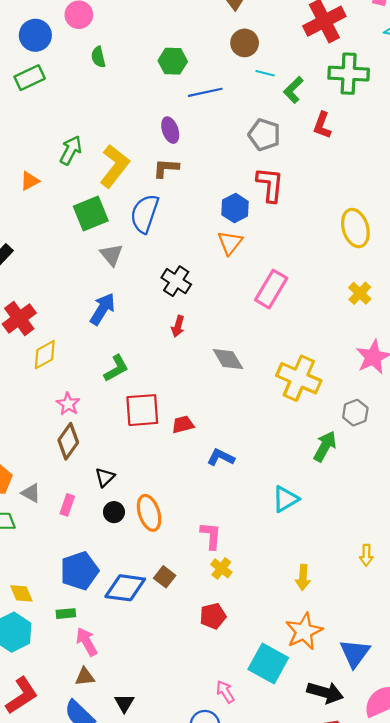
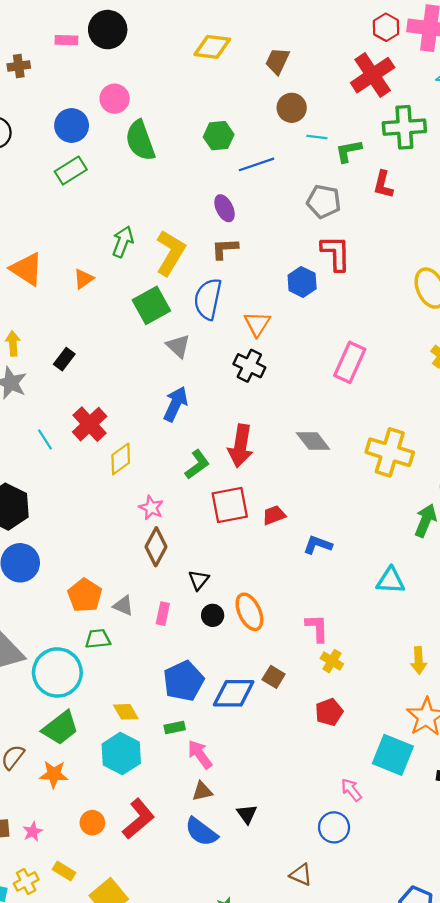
green semicircle: (98, 57) -> (140, 141), size x1.8
green L-shape: (293, 90) -> (349, 151), turned 40
orange triangle: (230, 243) -> (257, 324), moved
red arrow: (178, 326) -> (240, 446), moved, size x1.8
cyan triangle: (285, 499) -> (391, 581), turned 40

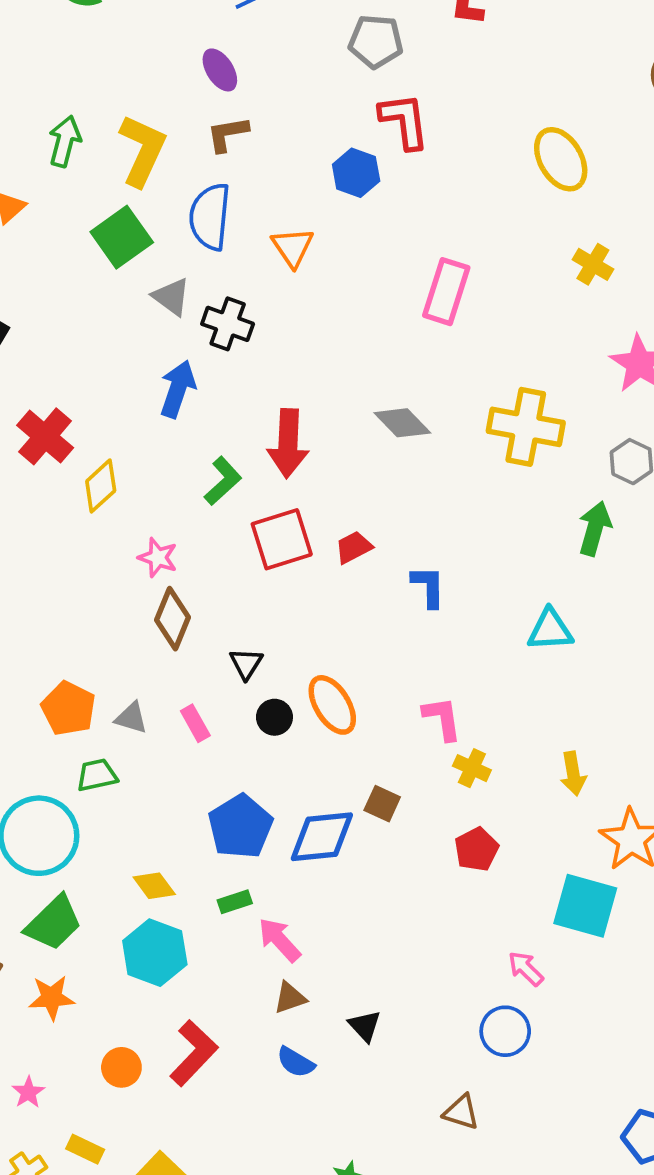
black cross: (249, 366) -> (228, 324), moved
blue L-shape: (318, 545) -> (428, 586), turned 76
pink rectangle: (163, 614) -> (195, 723), turned -35
yellow arrow: (419, 661) -> (573, 774), moved
blue semicircle: (201, 832) -> (296, 1062), size x0.7

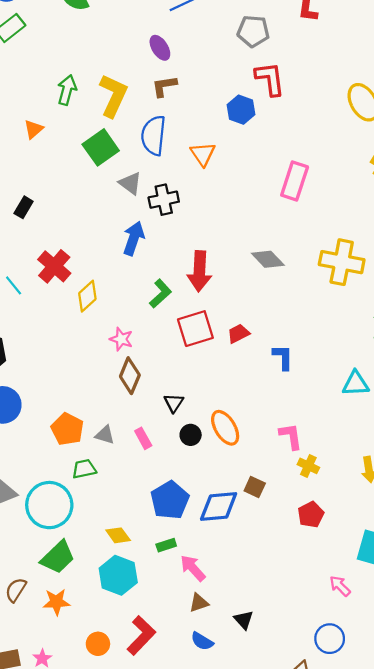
black cross: (228, 324) -> (164, 200), turned -32
blue circle: (505, 1031) -> (330, 639), moved

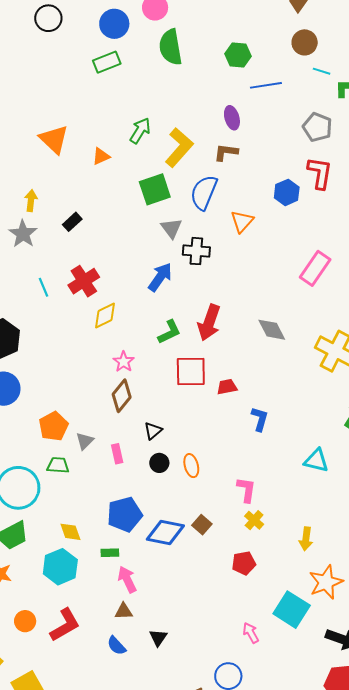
orange ellipse: (225, 428) -> (191, 466), size x0.7
gray triangle: (105, 435) -> (85, 441), turned 42

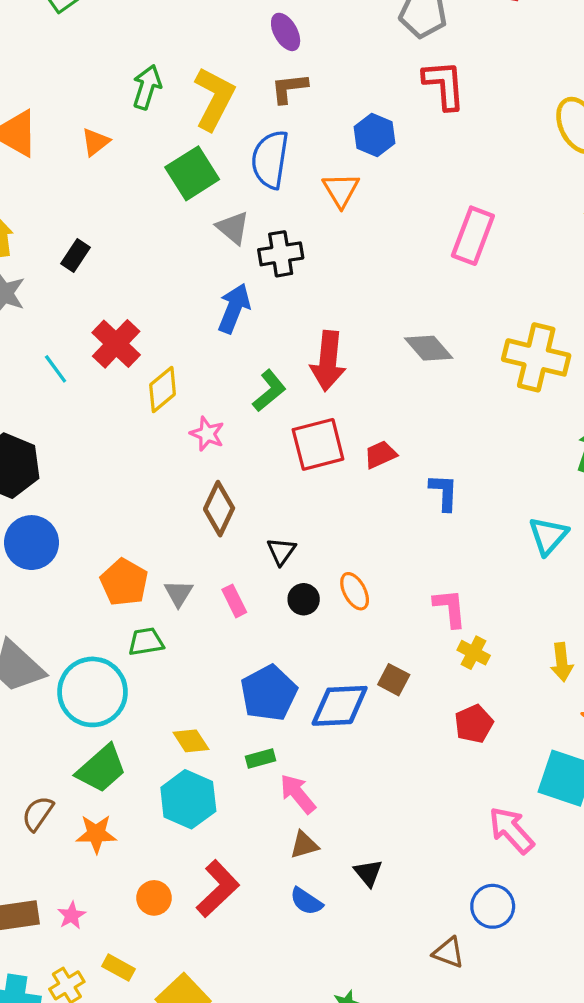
blue hexagon: (287, 192) -> (374, 135), moved
pink star: (124, 362) -> (207, 434), moved
cyan triangle: (316, 461) -> (548, 536), turned -48
pink arrow: (251, 633) -> (511, 830), size x1.5

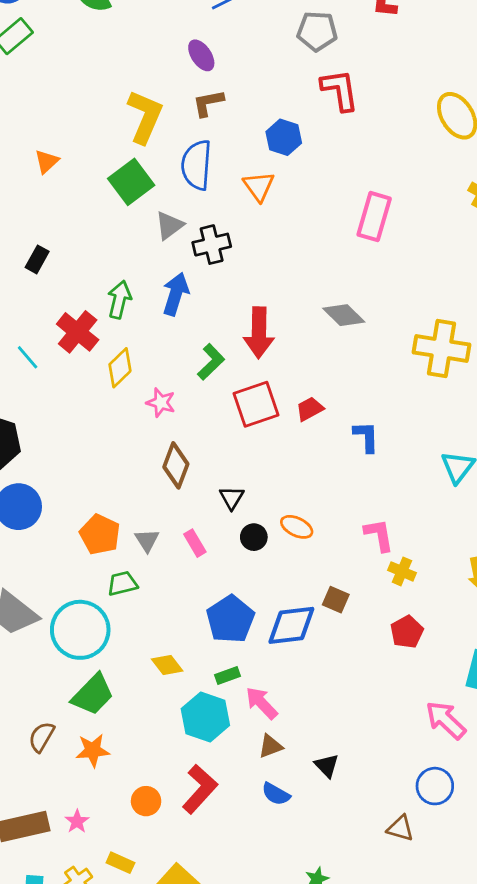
green arrow: (147, 87) -> (119, 300), moved
gray triangle: (233, 228) -> (169, 225), turned 48
yellow cross: (536, 357) -> (442, 348), moved
orange ellipse: (355, 591) -> (297, 527), turned -32
cyan hexagon: (188, 799) -> (205, 717), moved

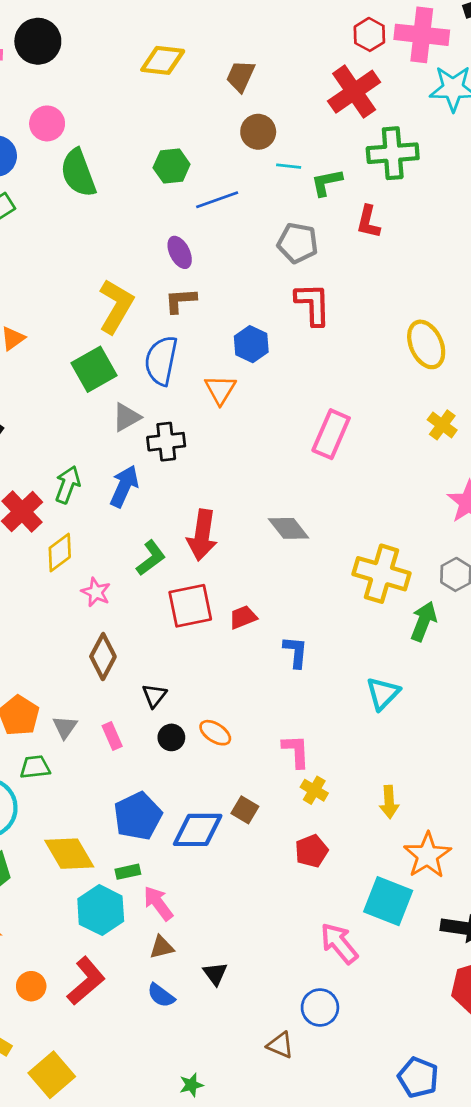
yellow diamond: (167, 665) -> (69, 854), size x1.6

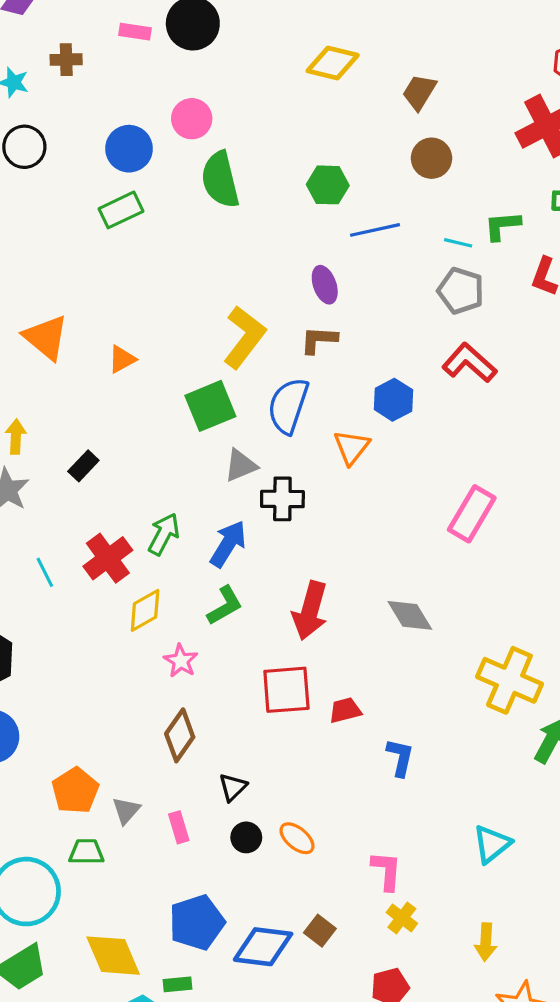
cyan line: (289, 166) -> (458, 243), moved
red L-shape: (313, 304) -> (469, 363), turned -54
green L-shape: (151, 558) -> (225, 606), moved
cyan triangle: (383, 693) -> (492, 844), moved

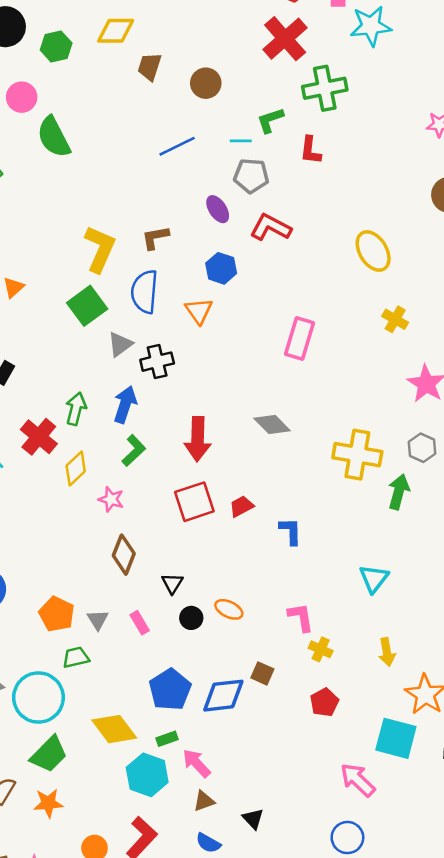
brown trapezoid: (419, 92) -> (150, 67), moved
green hexagon: (328, 185) -> (56, 46), moved
purple ellipse: (325, 285) -> (218, 209), moved

